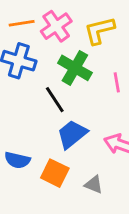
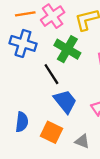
blue trapezoid: (72, 134) -> (65, 101), turned 90
blue semicircle: (17, 160) -> (22, 122), turned -96

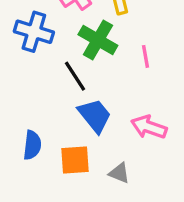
orange square: (51, 132) -> (75, 160), turned -30

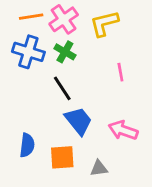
green cross: (98, 40) -> (65, 52), moved, size x0.7
gray triangle: (119, 173) -> (99, 168), turned -30

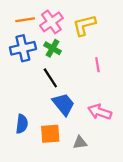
blue cross: (28, 52) -> (23, 48), turned -30

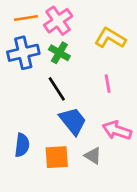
yellow L-shape: (84, 25) -> (110, 38), moved, turned 45
pink line: (97, 65) -> (108, 84), moved
gray triangle: (80, 143) -> (93, 156), moved, turned 40

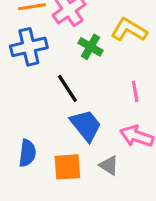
green cross: (59, 53) -> (90, 47), moved
pink line: (108, 84) -> (135, 91), moved

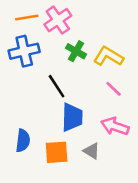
yellow L-shape: (129, 30) -> (108, 56), moved
pink line: (135, 91) -> (114, 89), turned -36
blue trapezoid: (86, 125) -> (72, 117), turned 40

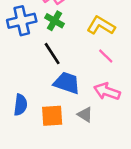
green cross: (76, 51) -> (55, 21), moved
blue trapezoid: (72, 117) -> (67, 83), turned -72

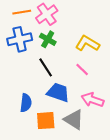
pink line: (106, 56) -> (82, 70), moved
blue semicircle: (20, 105) -> (26, 103), moved
gray triangle: (85, 115) -> (74, 120), size x1.5

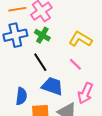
pink arrow: (93, 100) -> (85, 93), turned -85

